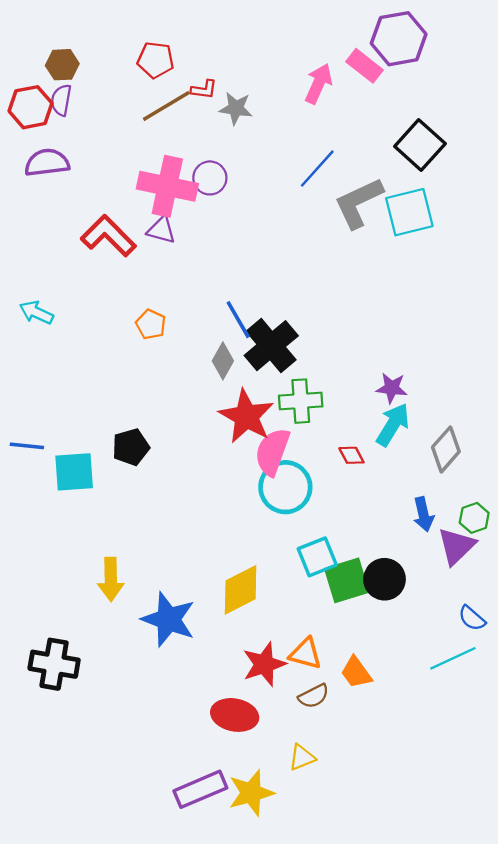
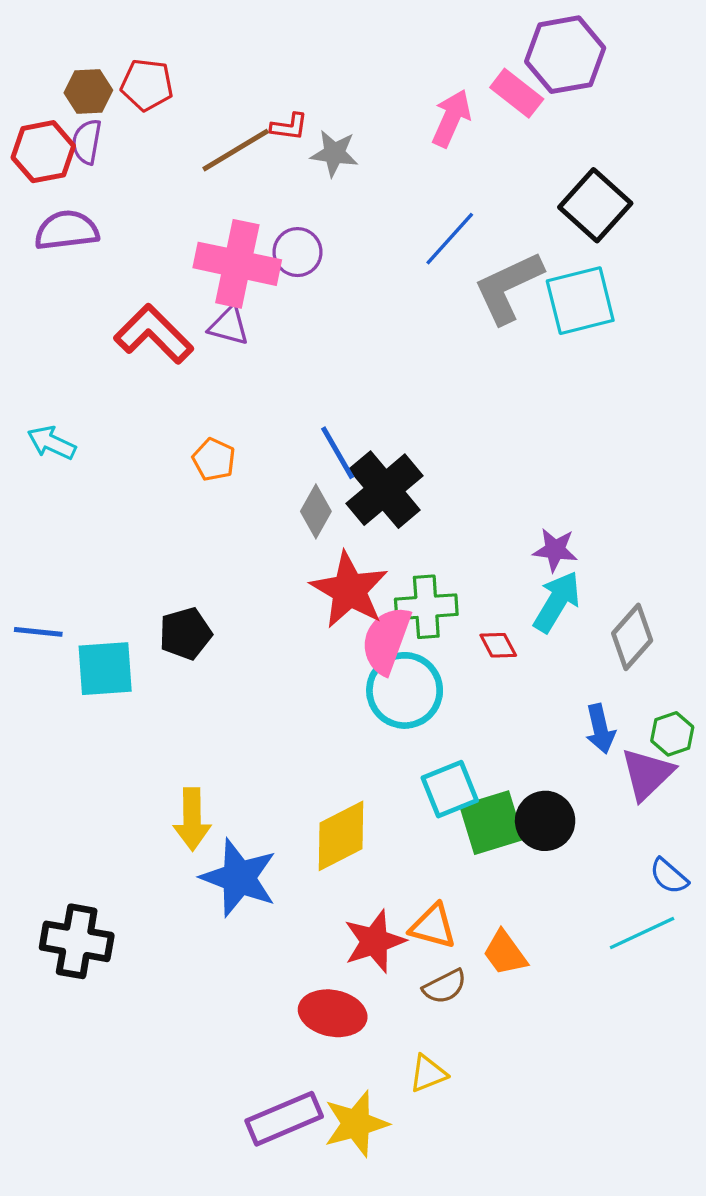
red pentagon: (156, 60) -> (147, 85), moved
green cross: (301, 401) -> (426, 607), moved
yellow arrow: (111, 579) -> (192, 819), moved

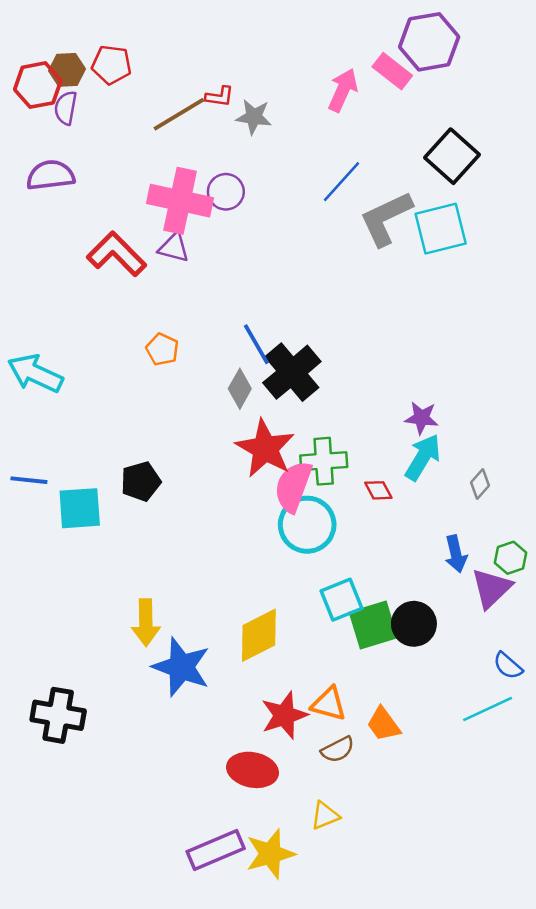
red hexagon: (43, 152) -> (38, 85), moved
cyan arrow: (52, 443) -> (35, 373), moved, size x1.5
gray diamond: (632, 637) -> (480, 484), size x0.6

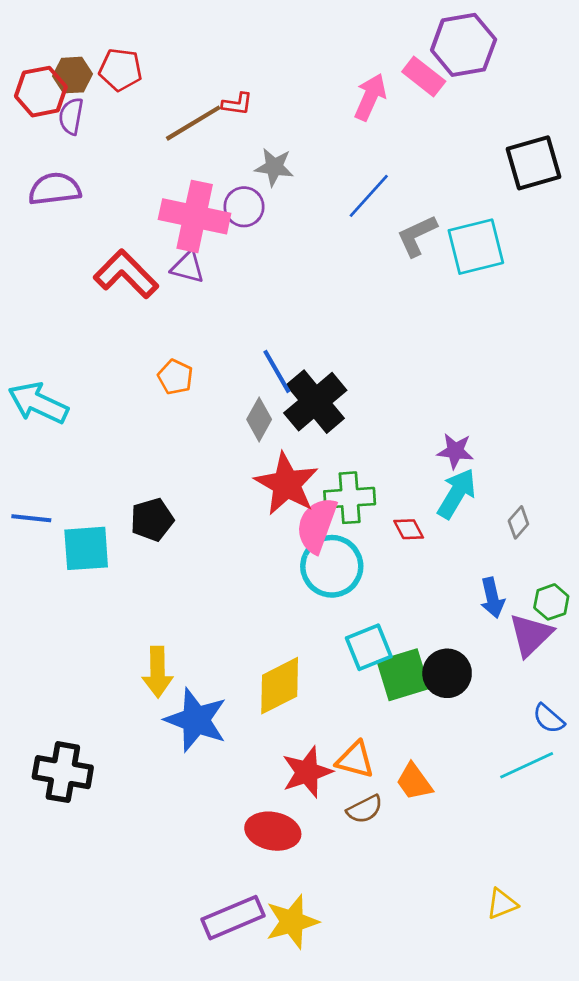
gray star: (254, 117) -> (274, 167), moved
black square: (452, 156) -> (533, 163), moved, turned 32
gray L-shape: (386, 218) -> (417, 236), size x0.7
yellow triangle: (325, 816) -> (502, 904), moved

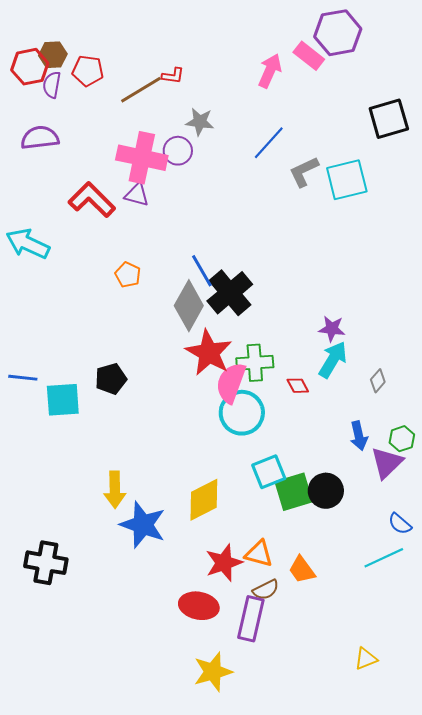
red pentagon: (120, 70) -> (88, 71), moved
cyan arrow: (38, 403) -> (28, 244), moved
gray diamond: (259, 419) -> (189, 306), size x1.6
purple rectangle: (233, 918) -> (251, 619), moved, turned -54

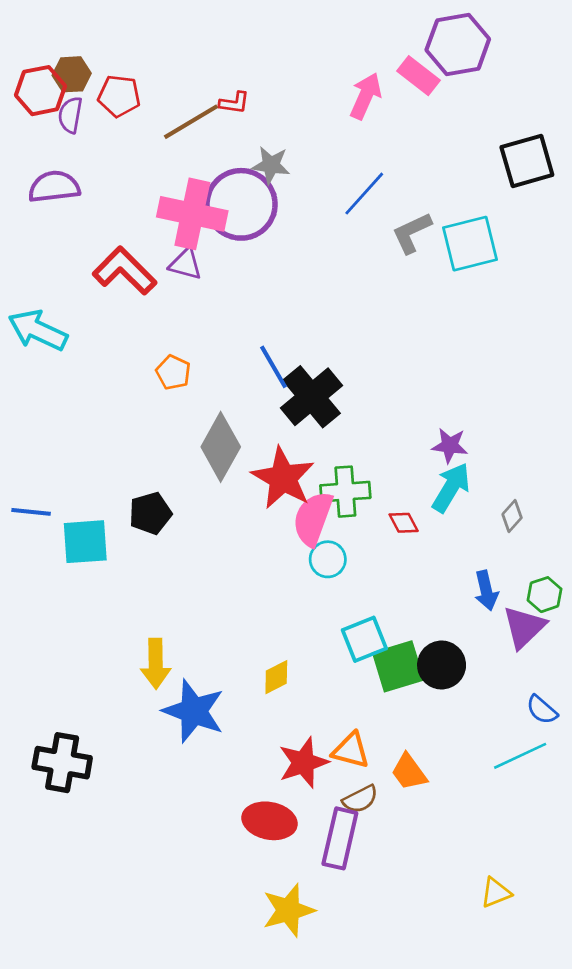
purple circle: (178, 151) -> (241, 204), size x1.8
gray diamond: (189, 306) -> (221, 447), moved
cyan circle: (242, 413) -> (328, 559), size x0.6
yellow diamond: (204, 500) -> (276, 677), size x0.6

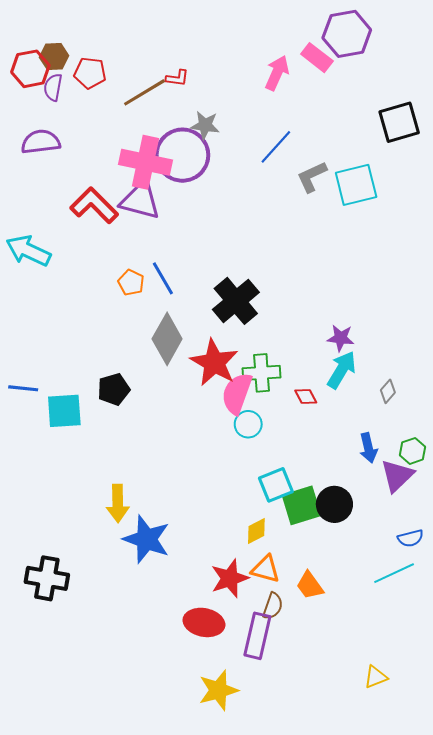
purple triangle: (186, 264) -> (140, 200), size x1.6
blue line: (274, 367) -> (163, 278), moved
yellow diamond: (276, 677) -> (256, 531), moved
blue semicircle: (542, 710) -> (410, 538), turned -55
brown semicircle: (360, 799) -> (273, 606), turned -44

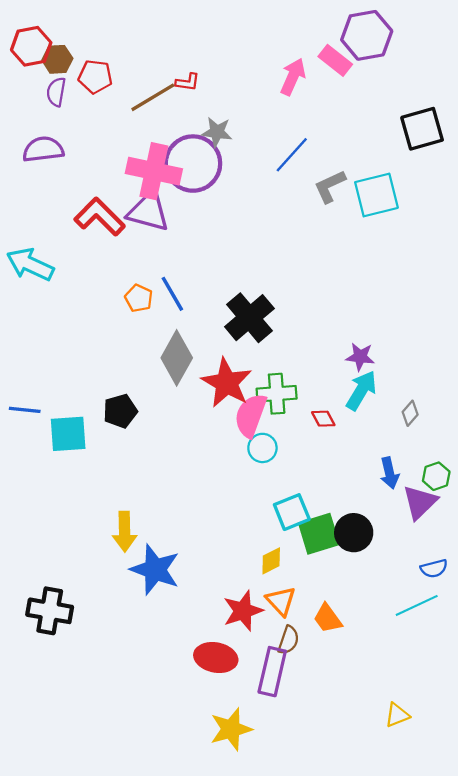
red hexagon: (30, 69) -> (31, 46), moved
orange triangle: (266, 569) -> (281, 601), turned 32

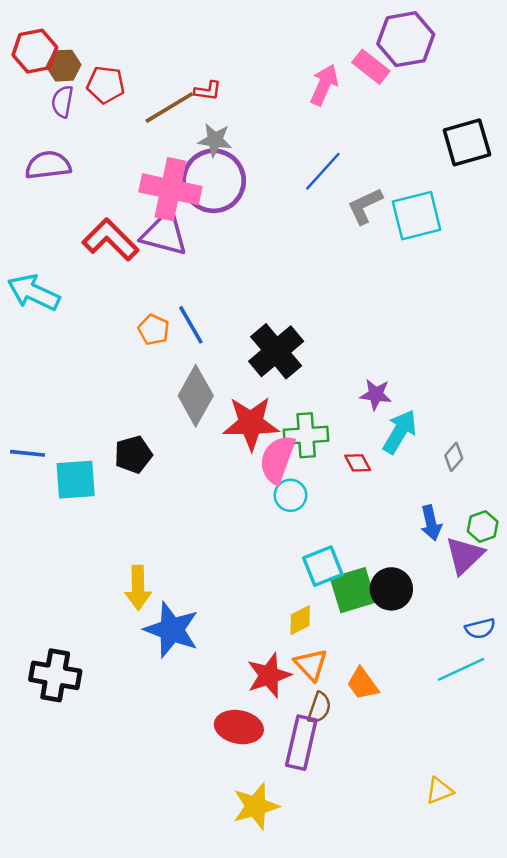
gray star: (217, 132) -> (215, 140), moved
purple star: (360, 357) -> (376, 394), moved
red star: (227, 383) -> (251, 423), turned -30

